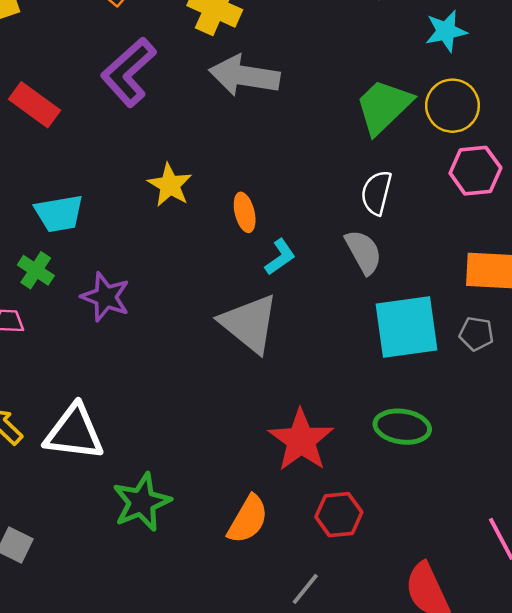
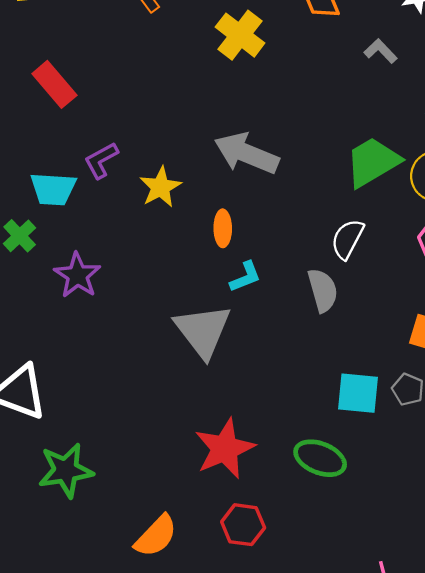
purple L-shape: (129, 72) -> (101, 160), moved, size x0.6
gray arrow: (244, 76) -> (247, 153), moved
cyan square: (407, 327) -> (358, 393), moved, size x0.7
orange semicircle: (248, 519) -> (156, 536), moved

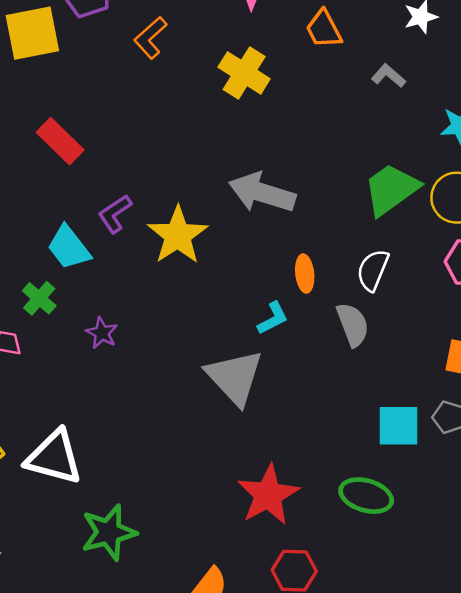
yellow star: (160, 187) -> (178, 235), size x1.4
cyan trapezoid: (53, 189) -> (69, 248), turned 54
orange ellipse: (223, 228) -> (305, 274), moved
purple star: (77, 275) -> (102, 333), size x0.7

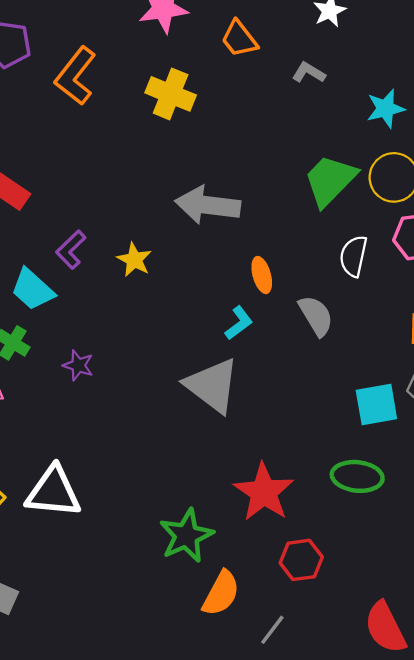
orange L-shape: (150, 38) -> (76, 76), size x1.4
yellow star: (178, 235) -> (134, 260), size x0.6
white semicircle: (373, 270) -> (353, 256), moved
green star: (109, 532) -> (186, 536), moved

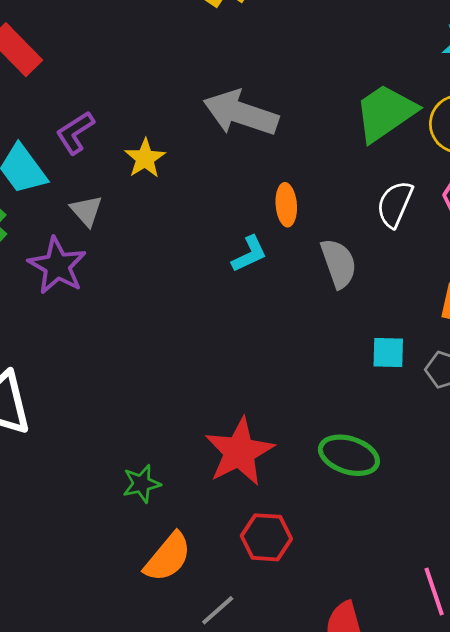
purple star: (78, 365) -> (57, 266), size x1.6
gray triangle: (212, 386) -> (86, 211), moved, size x0.5
cyan square: (376, 405) -> (388, 353), moved, size x0.7
green star: (186, 536) -> (142, 484), size x0.6

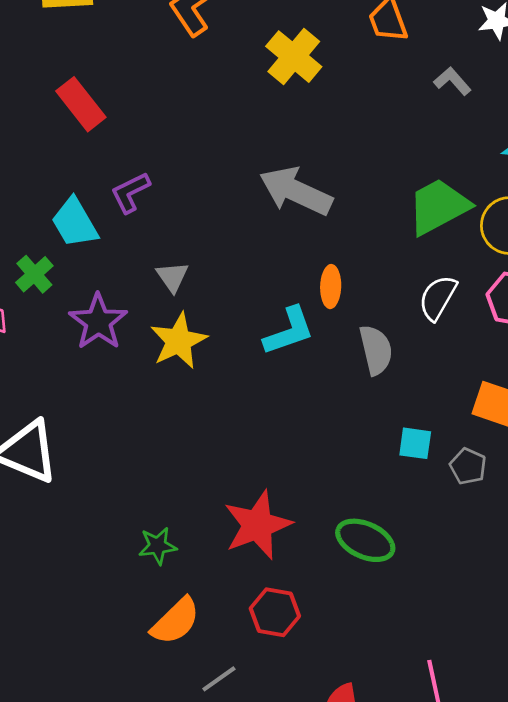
yellow star: (145, 158) -> (179, 341), moved, size x1.4
gray triangle: (86, 211) -> (172, 277), moved
cyan L-shape: (249, 254) -> (289, 331), size x1.4

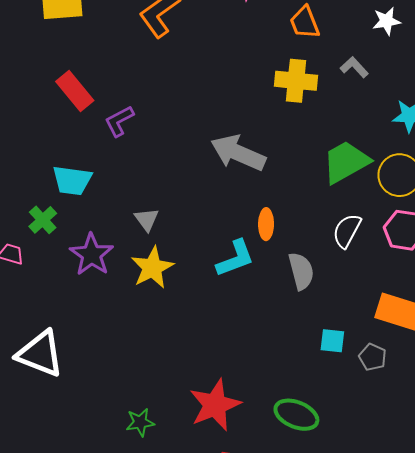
yellow cross: (294, 57) -> (296, 81), moved, turned -33
purple L-shape: (130, 192) -> (119, 121), moved
cyan trapezoid: (75, 223) -> (72, 180), turned -51

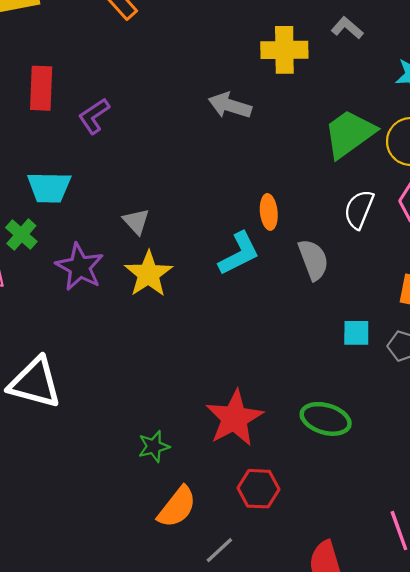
red rectangle: (75, 91) -> (41, 88), turned 48
gray arrow: (238, 153) -> (230, 105), moved, size x0.7

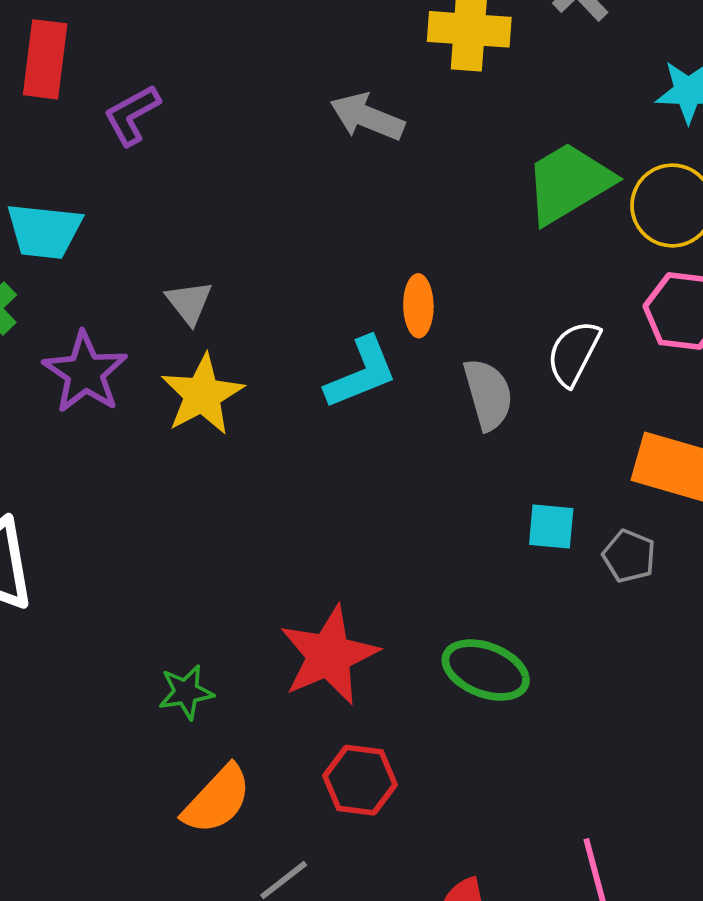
white semicircle: (359, 209) -> (574, 353), moved

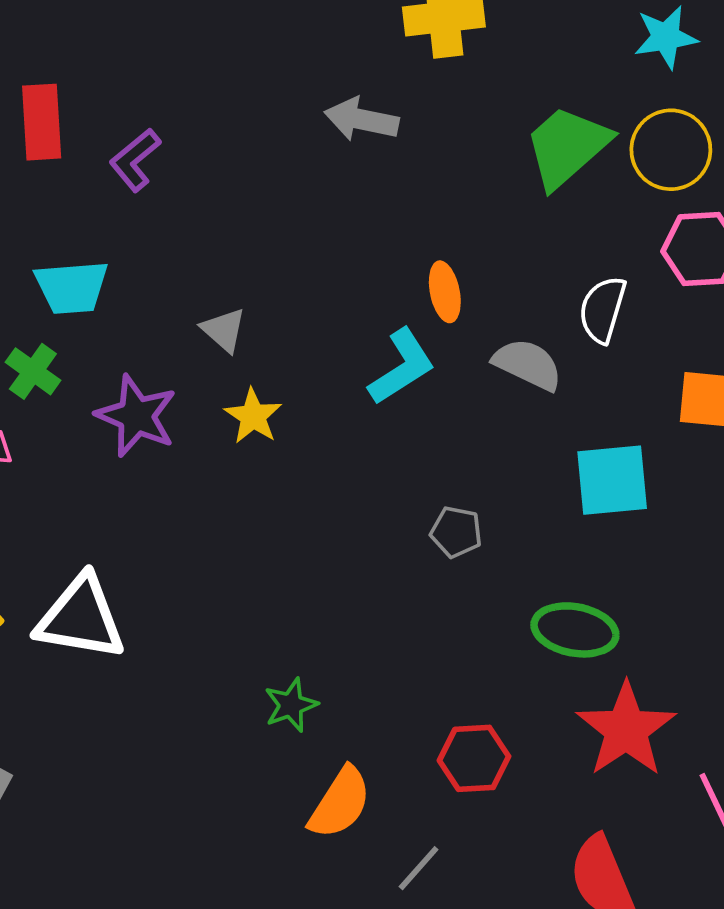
gray semicircle: (488, 394) -> (528, 364), turned -38
yellow star: (202, 395) -> (253, 416), size x0.7
cyan square: (551, 526) -> (612, 480), size x1.6
gray pentagon: (629, 556) -> (456, 532), moved
red star: (329, 655) -> (626, 729), moved

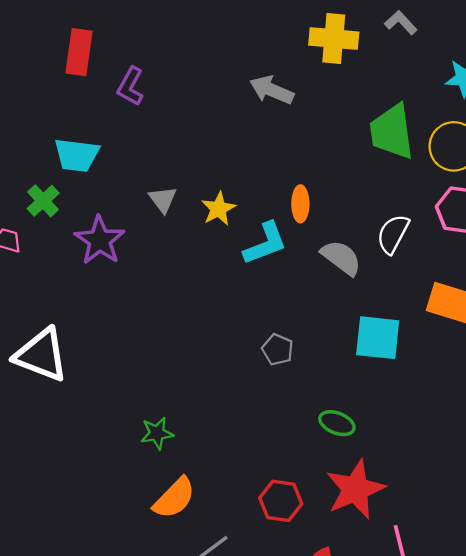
green trapezoid: (567, 147) -> (392, 132), turned -68
purple L-shape: (135, 160) -> (130, 86), turned -33
yellow star: (253, 416) -> (219, 209), moved
green ellipse: (575, 630) -> (337, 423), size x0.7
red hexagon: (474, 758) -> (281, 501), moved

